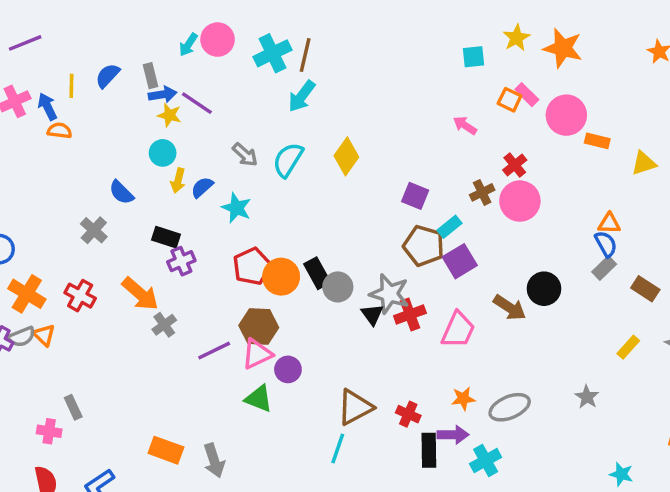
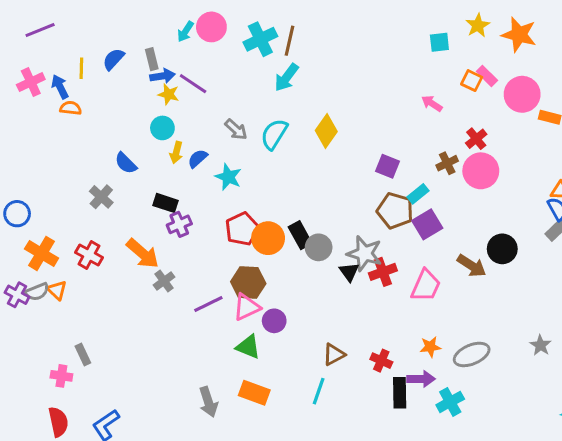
brown triangle: (355, 407) -> (334, 354), size x0.7
orange rectangle: (166, 450) -> (254, 393), moved

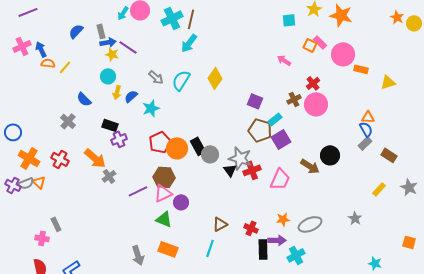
yellow line: (81, 68) -> (65, 67), moved, turned 40
cyan star: (228, 177) -> (151, 108), turned 30

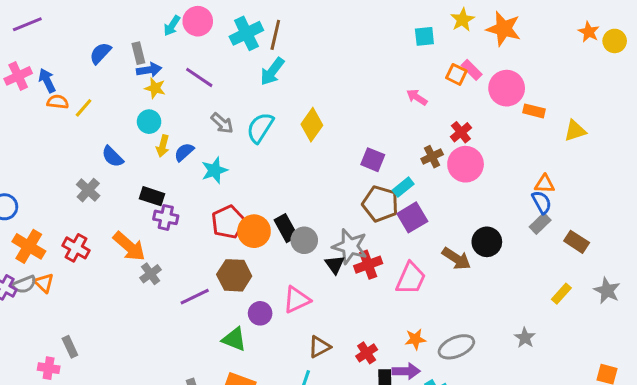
purple line: (128, 47) -> (199, 77), moved
purple cross: (119, 139) -> (166, 217), turned 35
pink triangle: (163, 193) -> (297, 300), moved
red cross: (251, 228) -> (367, 353), turned 32

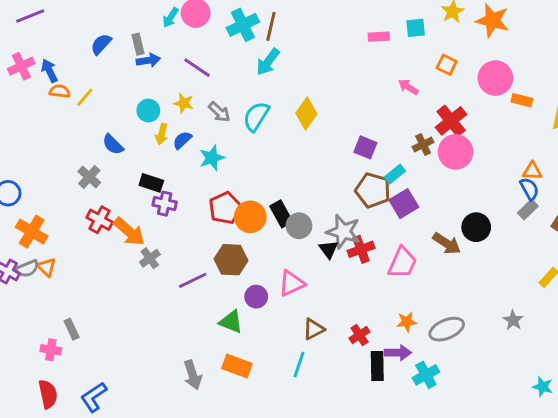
pink rectangle: (472, 70) -> (379, 37), moved, turned -48
yellow star: (155, 88) -> (184, 103), moved
red cross: (461, 132) -> (451, 121), size x1.5
red cross: (76, 248) -> (100, 220), moved

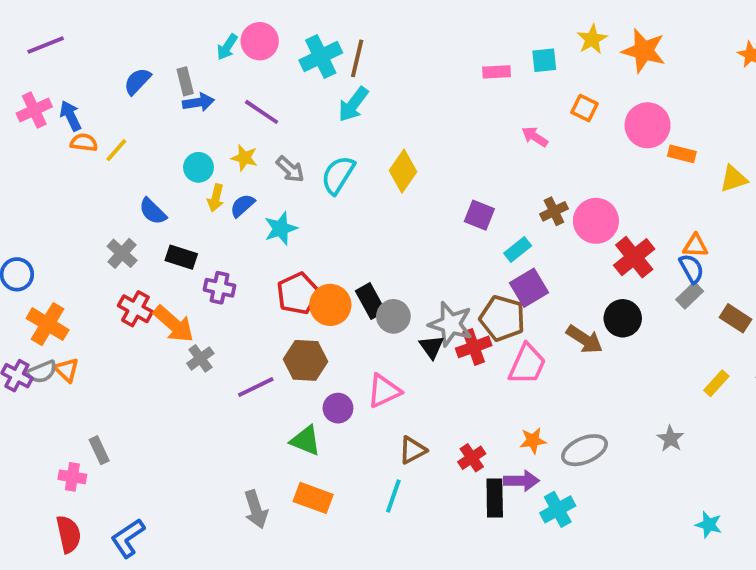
red cross: (451, 121) -> (634, 257), moved
black rectangle: (151, 183) -> (181, 257), moved
brown pentagon: (373, 190) -> (502, 318), moved

